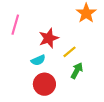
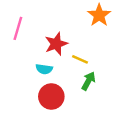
yellow line: (70, 52) -> (80, 59), turned 64
cyan semicircle: (38, 60) -> (44, 69), turned 32

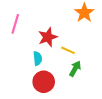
cyan semicircle: (44, 69) -> (38, 58), turned -104

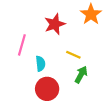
pink line: (15, 24) -> (22, 45), moved
red star: (48, 37) -> (55, 24), moved

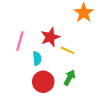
red star: (55, 24) -> (50, 37), moved
green arrow: (81, 75) -> (70, 78), moved

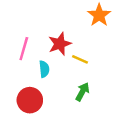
red circle: (43, 82) -> (30, 100), moved

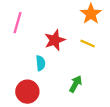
pink line: (24, 49) -> (18, 23), moved
yellow line: (80, 59) -> (88, 43), moved

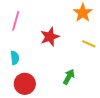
yellow line: (88, 43) -> (89, 44), moved
cyan semicircle: (41, 63) -> (15, 58), moved

